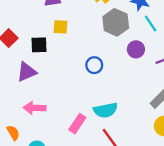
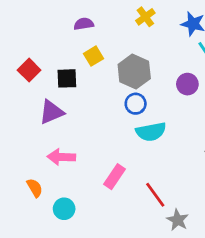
gray hexagon: (116, 22) -> (134, 71), moved
yellow square: (60, 27) -> (94, 56), turned -35
cyan semicircle: (106, 110) -> (151, 132), moved

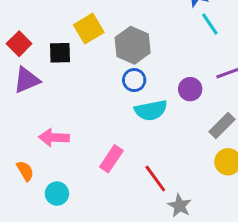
yellow square: (94, 56) -> (89, 29), size x1.4
purple circle: (187, 84) -> (190, 89), moved
purple triangle: (51, 112) -> (27, 80), moved

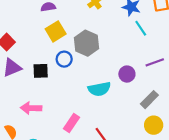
black square: (60, 53) -> (41, 71), moved
blue circle: (134, 80) -> (64, 59), moved

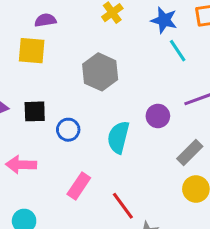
yellow square: (56, 31) -> (32, 51), moved, turned 36
blue circle: (64, 59) -> (68, 130), moved
cyan semicircle: (99, 89) -> (118, 137), turned 115

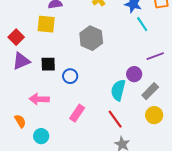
purple circle: (158, 116) -> (134, 74), moved
cyan semicircle: (118, 137) -> (118, 90), moved
red line: (123, 206) -> (115, 119), moved

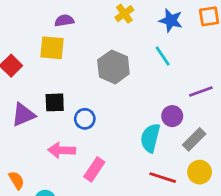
cyan line: (142, 24) -> (163, 56), moved
purple triangle: (21, 61) -> (23, 115), moved
pink arrow: (39, 99) -> (62, 150), moved
red line: (115, 119) -> (163, 178), moved, turned -36

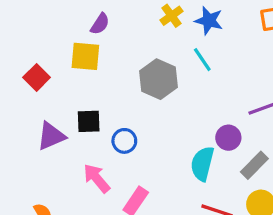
purple semicircle: (64, 20) -> (100, 24), turned 132
blue star: (171, 20) -> (209, 21), moved
cyan line: (163, 56) -> (202, 60), moved
pink arrow: (62, 150) -> (97, 178), turned 48

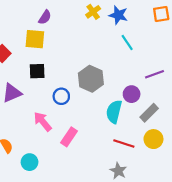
cyan line: (202, 60) -> (127, 43), moved
gray hexagon: (158, 79) -> (91, 79), moved
black square: (89, 121) -> (37, 71), moved

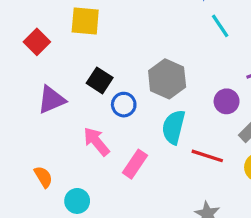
black square: (37, 71) -> (100, 80), moved, turned 35
cyan semicircle: (114, 112) -> (174, 127), moved
red line: (124, 143) -> (207, 156), moved

